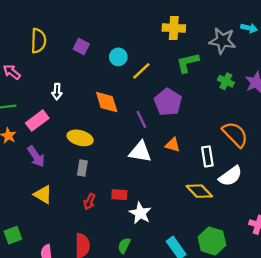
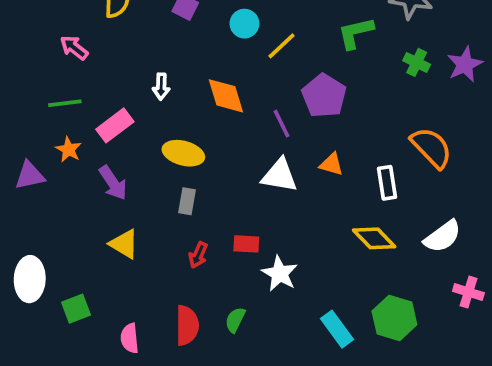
white arrow: (57, 92) -> (161, 87), moved
white semicircle: (231, 176) -> (443, 237), moved
green semicircle: (124, 246) -> (235, 320), moved

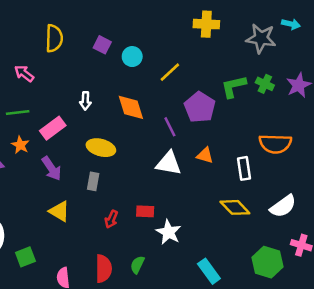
cyan circle: (244, 24) -> (132, 57), moved
green L-shape: (356, 33) -> (234, 86), moved
orange semicircle: (431, 148) -> (275, 144), turned 136
gray rectangle: (187, 201) -> (93, 181), moved
green hexagon: (394, 318) -> (267, 262), moved

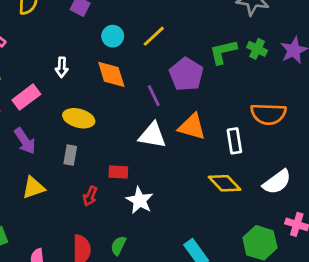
cyan circle: (132, 57) -> (113, 36), moved
orange triangle: (205, 155) -> (192, 127), size x1.5
yellow triangle: (59, 211) -> (33, 188), turned -50
red rectangle: (145, 211) -> (118, 172), moved
white star: (169, 232) -> (140, 200), moved

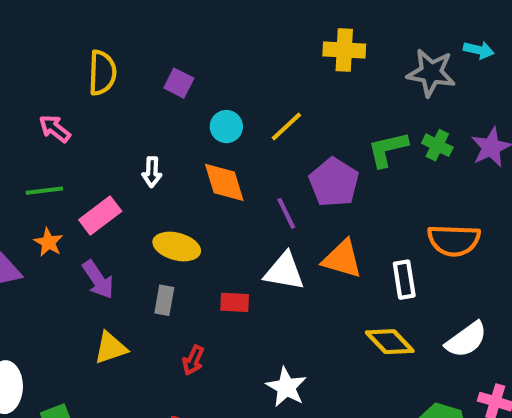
red rectangle: (118, 172) -> (235, 302), moved
white star: (140, 200) -> (286, 387), moved

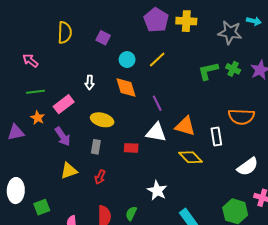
pink arrow: (55, 129) -> (30, 61), moved
purple pentagon: (334, 182) -> (156, 20), moved
yellow diamond: (390, 342) -> (190, 157), moved
red arrow: (193, 360) -> (100, 177), moved

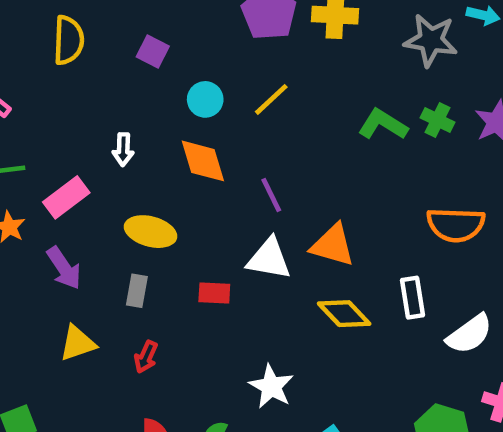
green L-shape: (208, 71) -> (383, 124), turned 45
white rectangle: (216, 136) -> (412, 298), moved

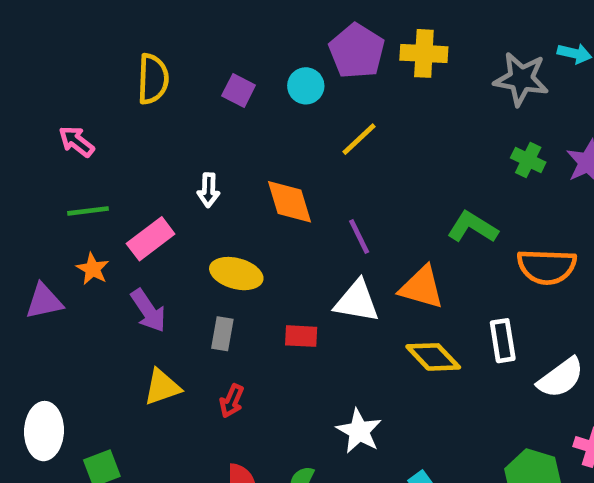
cyan circle: (205, 99) -> (306, 86), moved
green L-shape: (383, 124) -> (473, 227), moved

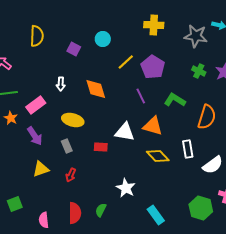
purple pentagon: (357, 51) -> (153, 67), moved
purple square: (239, 91) -> (74, 49), moved
purple line: (359, 236) -> (141, 96), moved
orange semicircle: (547, 267) -> (207, 117), turned -75
gray rectangle: (222, 334) -> (67, 146), turned -32

